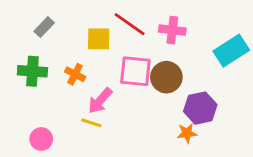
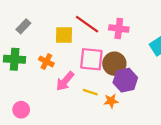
purple hexagon: (200, 108) -> (125, 80), moved
yellow line: (91, 123) -> (90, 92), moved
orange star: (187, 133) -> (111, 101), moved

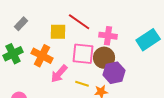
pink cross: (119, 29) -> (108, 36), moved
green cross: (15, 59) -> (13, 54), turned -30
orange cross: (46, 61) -> (42, 56), size x1.5

